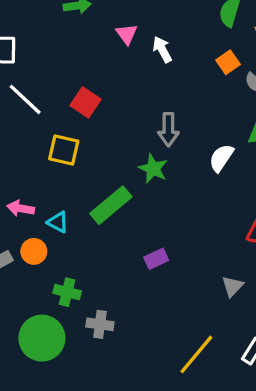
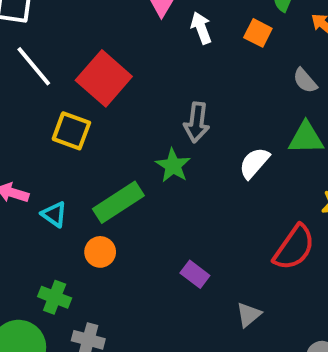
orange square: (228, 62) -> (258, 33), moved, turned -35
red square: (86, 102) -> (104, 78), size x1.5
orange circle: (34, 251) -> (100, 252), moved
purple rectangle: (156, 259) -> (195, 274), moved, turned 55

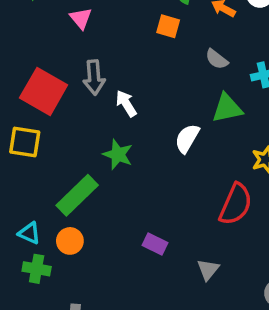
white arrow: (201, 28) -> (126, 103), moved
gray arrow: (197, 122) -> (94, 77), moved
cyan triangle: (54, 214) -> (29, 233), moved
green cross: (55, 297) -> (37, 269), moved

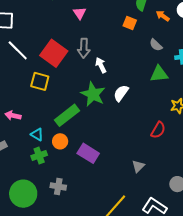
white semicircle: (187, 138) -> (121, 93), moved
green star: (118, 155) -> (93, 94), size x1.4
red semicircle: (236, 204) -> (158, 130), size x0.7
purple rectangle: (155, 244) -> (88, 153), moved, size x1.5
green cross: (37, 269) -> (39, 155), turned -35

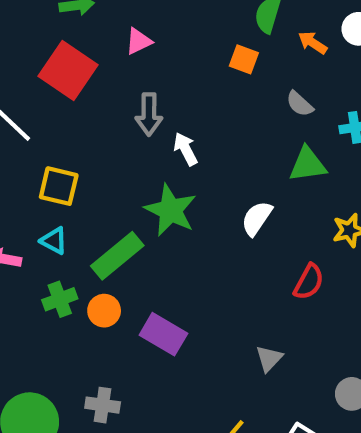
pink triangle: (80, 13) -> (139, 41), turned 40
red square: (54, 53) -> (68, 70), moved
white semicircle: (121, 93) -> (257, 218), moved
cyan triangle: (37, 134) -> (54, 241), moved
green cross: (39, 155) -> (60, 299), moved

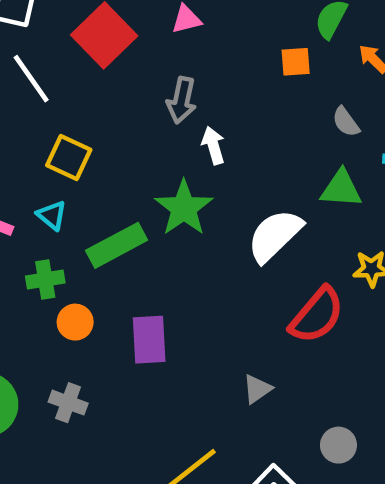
orange square: (244, 59) -> (296, 62), turned -36
white semicircle: (257, 218) -> (275, 236), size x1.5
red semicircle: (309, 282) -> (317, 315), size x1.5
orange circle: (104, 311) -> (75, 322), moved
purple rectangle: (163, 334) -> (149, 340), turned 45

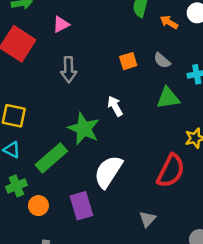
orange square: (296, 62) -> (128, 61), moved
white arrow: (213, 145) -> (115, 106), moved
white semicircle: (275, 236) -> (108, 172), moved

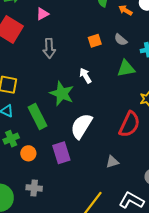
green rectangle: (51, 158) -> (37, 117), turned -75
gray triangle: (147, 219) -> (112, 162), turned 32

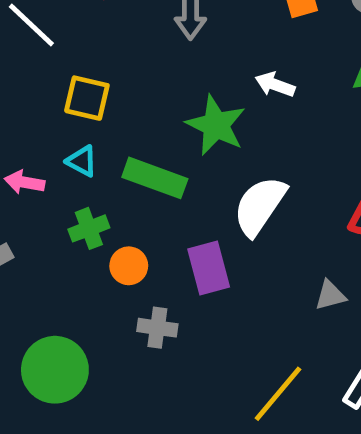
white arrow: (85, 76) -> (275, 85), turned -42
green rectangle: (37, 117) -> (155, 178), turned -45
gray cross: (34, 188) -> (157, 328), moved

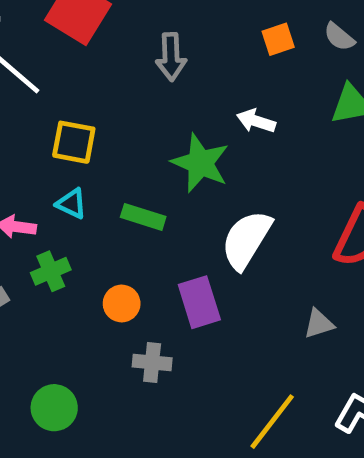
green rectangle: (155, 178) -> (143, 217), size x0.7
green cross: (89, 228) -> (51, 271), moved
green circle: (55, 370) -> (54, 408), size x0.7

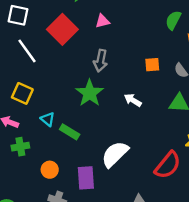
yellow square: (74, 142) -> (22, 93), moved
green star: (200, 163) -> (90, 93), moved
cyan triangle: (71, 204) -> (48, 119), moved

